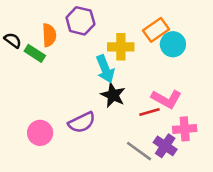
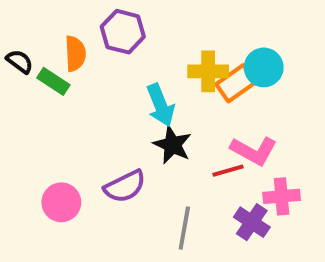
orange rectangle: (156, 30) -> (236, 83), moved
yellow cross: (121, 47) -> (208, 71), moved
gray line: (139, 151) -> (184, 228), moved, turned 64

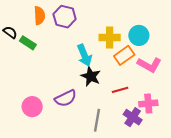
orange semicircle: (75, 54) -> (39, 16), moved
orange rectangle: (236, 83) -> (124, 55), moved
pink L-shape: (254, 151) -> (149, 65), moved

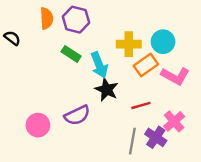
green rectangle: (28, 43) -> (71, 54), moved
pink cross: (148, 103) -> (174, 121), turned -36
gray line: (97, 120) -> (132, 141), moved

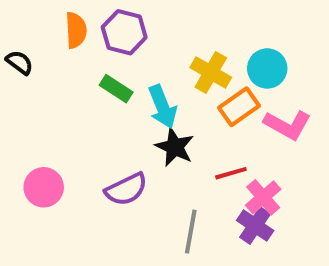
yellow cross: (129, 44) -> (211, 72), turned 30
pink cross: (174, 121) -> (263, 197), moved
pink circle: (38, 125) -> (44, 187), moved
gray line: (132, 141) -> (191, 232), moved

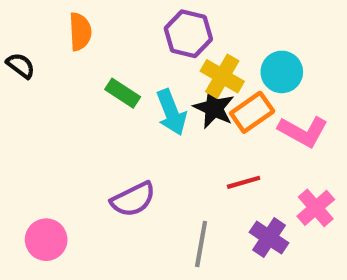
purple hexagon: (124, 32) -> (188, 34), moved
black star: (175, 147) -> (214, 108), moved
pink circle: (44, 187) -> (46, 240), moved
pink cross: (263, 197) -> (316, 208), moved

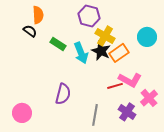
black semicircle: (21, 66) -> (30, 31), moved
cyan circle: (282, 72) -> (147, 37), moved
pink L-shape: (303, 131) -> (130, 80), moved
purple semicircle: (133, 199) -> (63, 94), turned -50

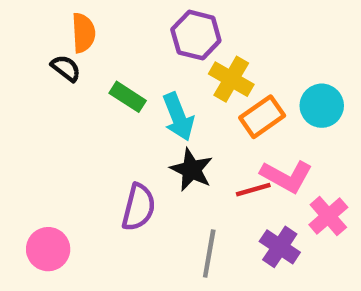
cyan circle: (147, 37) -> (322, 106), moved
black star: (101, 51) -> (192, 170), moved

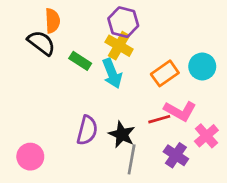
black semicircle: (66, 68) -> (41, 43), size x1.5
yellow cross: (231, 79) -> (119, 46), moved
black star: (192, 170) -> (122, 134), moved

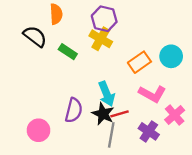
orange semicircle: (52, 21) -> (56, 14), moved
cyan arrow: (112, 73) -> (107, 94), moved
red line: (159, 119) -> (119, 114), moved
pink circle: (30, 157) -> (38, 130), moved

